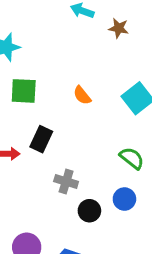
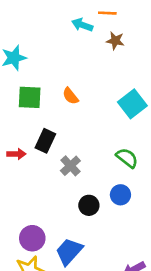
orange semicircle: (82, 95) -> (70, 96), moved
gray cross: (66, 182) -> (70, 166), moved, turned 30

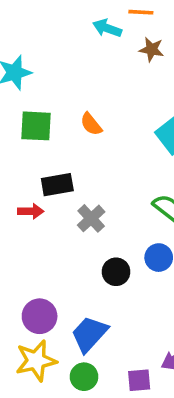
black rectangle: (45, 141) -> (57, 185), turned 55
red arrow: (16, 154) -> (31, 211), moved

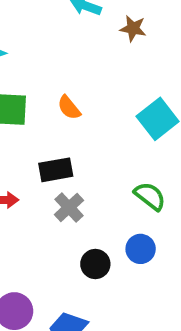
black rectangle: (57, 185) -> (56, 170), moved

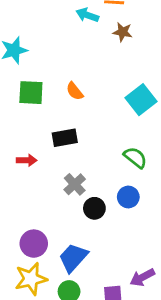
gray cross: (69, 207) -> (75, 184), moved

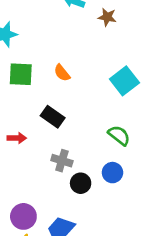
black rectangle: (65, 138) -> (53, 117), turned 45
gray cross: (75, 184) -> (62, 161), turned -30

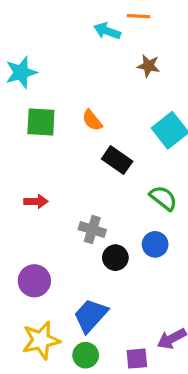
brown star: (107, 17) -> (148, 66), moved
black rectangle: (53, 117) -> (117, 160), moved
purple circle: (23, 216) -> (34, 281), moved

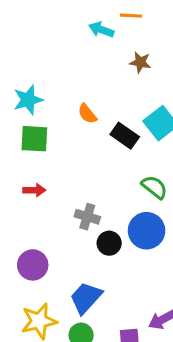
cyan star: (21, 72) -> (28, 100), moved
green square: (41, 122) -> (34, 139), moved
black rectangle: (117, 160) -> (125, 136), moved
blue circle: (155, 244) -> (147, 231), size x1.5

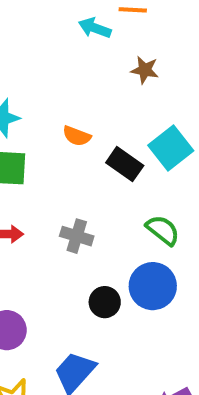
orange semicircle: (87, 114) -> (77, 136), turned -30
gray cross: (87, 217) -> (77, 236), moved

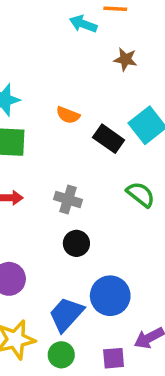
blue circle: (153, 286) -> (110, 296), moved
black circle: (105, 302) -> (76, 243), moved

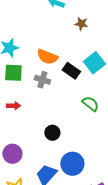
orange semicircle: (68, 115) -> (47, 57), size x1.5
gray cross: (68, 199) -> (42, 80), moved

